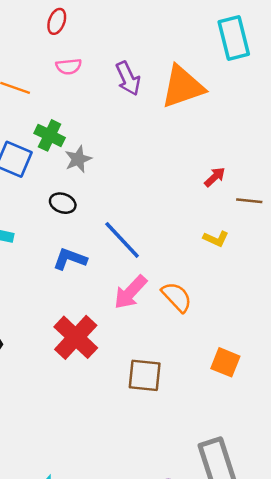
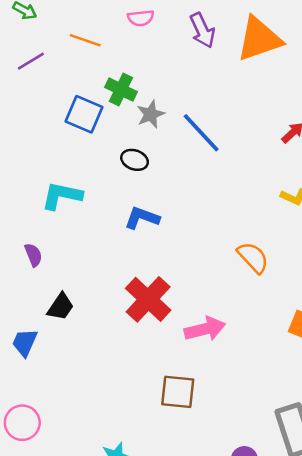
blue line: (122, 240) -> (201, 133), moved
pink arrow: (130, 292) -> (205, 329), moved, turned -147
brown square: (145, 375) -> (178, 392), moved

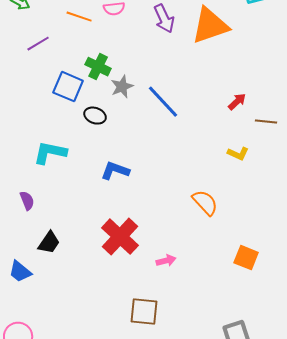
orange line: (85, 40) -> (79, 17), moved
purple line: (31, 61) -> (38, 44), moved
black ellipse: (135, 160) -> (95, 116), moved
pink arrow: (205, 329) -> (166, 261), size x0.6
blue trapezoid: (25, 343) -> (20, 272), turned -75

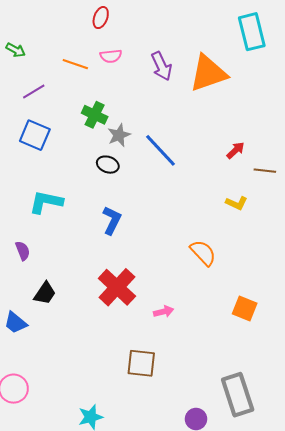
blue square: (68, 87) -> (35, 135), moved
black ellipse: (95, 116) -> (108, 165), moved
blue L-shape: (115, 171) -> (112, 220), turned 96

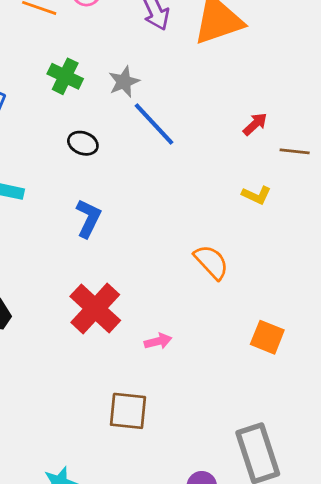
gray star: (119, 135) -> (124, 82), moved

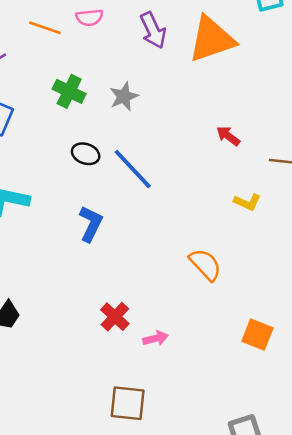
blue line: (154, 124) -> (133, 169), moved
red arrow: (255, 124) -> (228, 136), moved, turned -100
red cross: (95, 308) -> (115, 317), moved, size x0.6

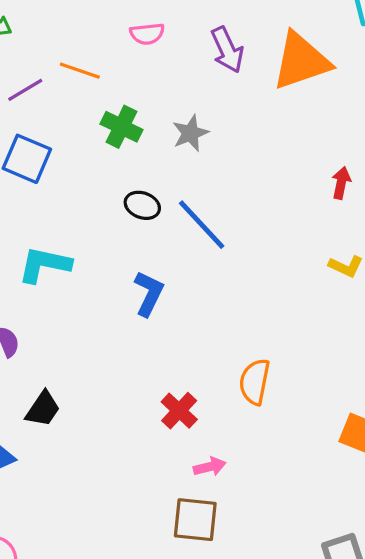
orange line: (45, 28) -> (80, 71), moved
red arrow: (228, 136) -> (341, 183), moved, turned 65
orange semicircle: (205, 265) -> (255, 382), moved, turned -126
pink arrow: (156, 338) -> (210, 467), moved

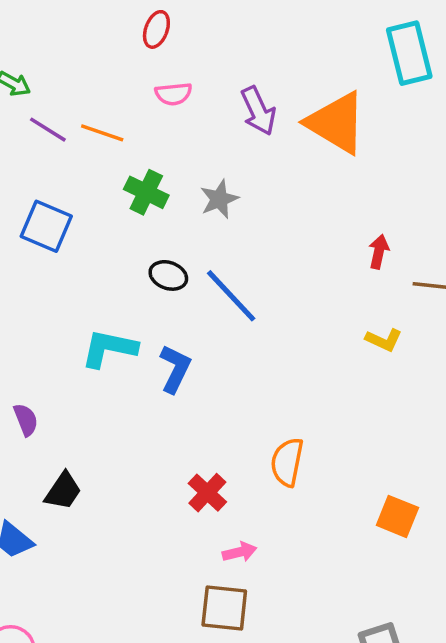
orange triangle: (301, 61) -> (336, 123), turned 50
purple line: (25, 90) -> (48, 130), moved, turned 63
cyan L-shape: (45, 265) -> (109, 348), moved

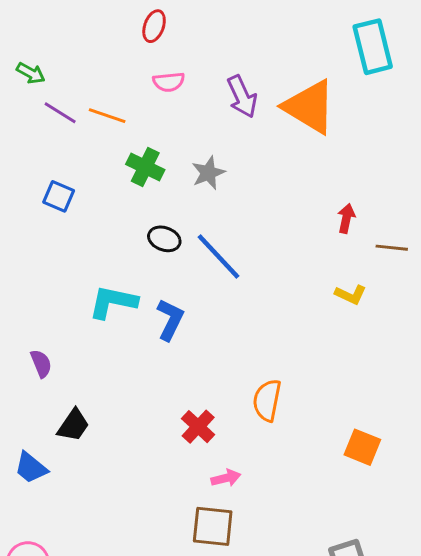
blue square: (46, 226) -> (59, 196), size x0.7

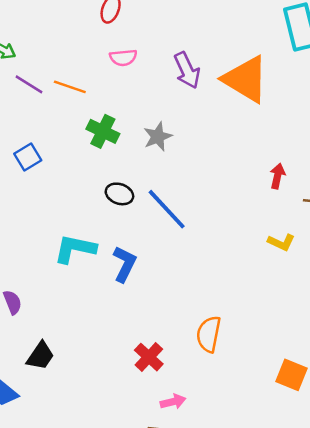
blue square: (59, 196) -> (28, 157), turned 36

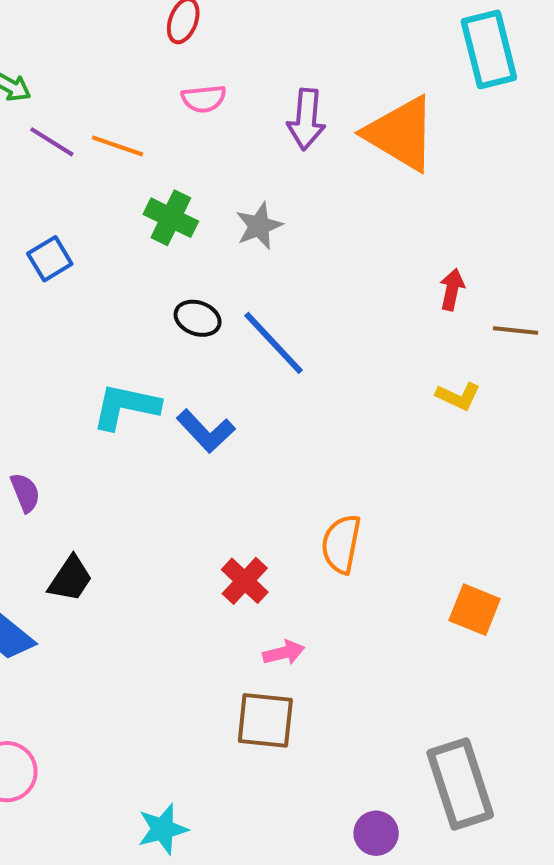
purple arrow: (187, 70) -> (306, 119), turned 30
blue L-shape: (125, 264) -> (206, 431), turned 111

